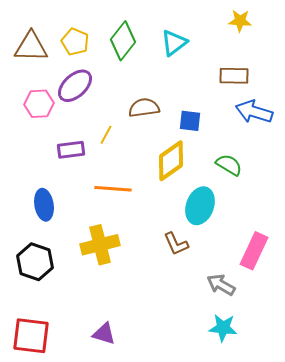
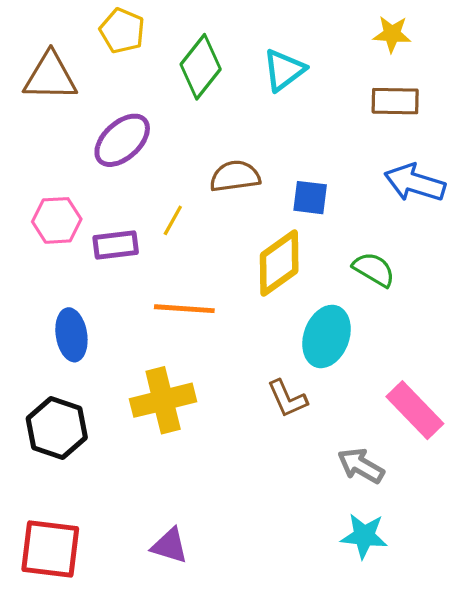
yellow pentagon: (75, 42) -> (122, 31), moved
brown rectangle: (234, 76) -> (395, 101), moved
pink hexagon: (39, 104) -> (57, 220), moved
pink rectangle: (254, 251) -> (415, 410), turned -69

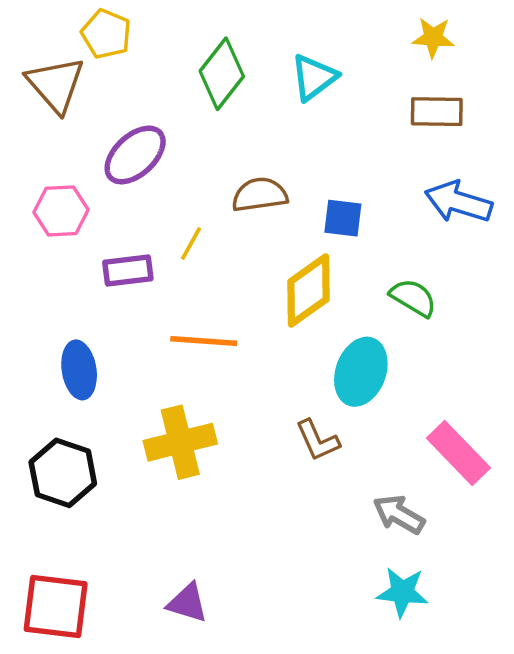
yellow pentagon: (122, 31) -> (106, 34), moved
brown triangle: (50, 77) -> (56, 85), turned 48
pink hexagon: (57, 220) -> (61, 211), moved

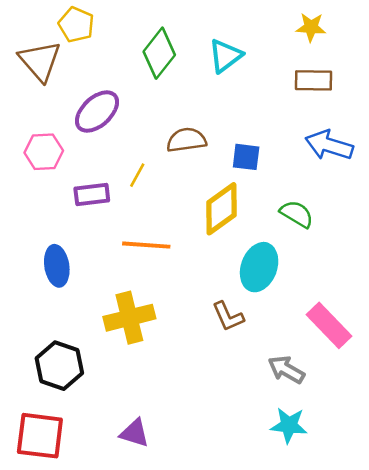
black hexagon: (63, 473) -> (59, 366), moved

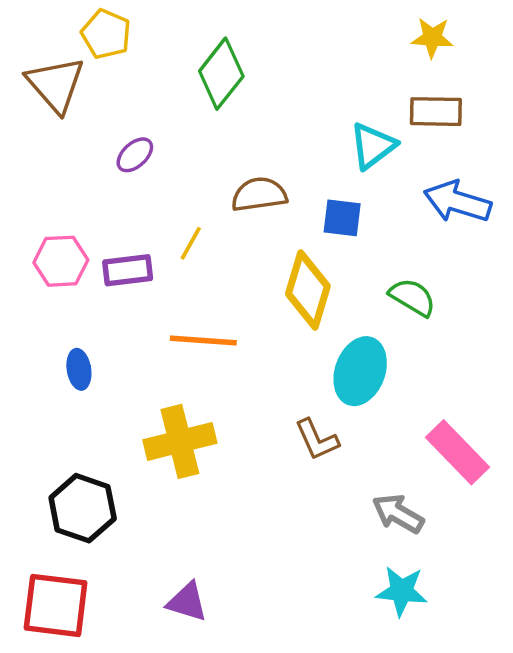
cyan triangle: (225, 56) -> (373, 146), moved
purple ellipse: (97, 112) -> (135, 155), size x0.6
pink hexagon: (44, 152) -> (61, 261), moved
yellow diamond: (221, 209) -> (308, 290), turned -38
blue ellipse: (57, 266) -> (79, 369), size x0.7

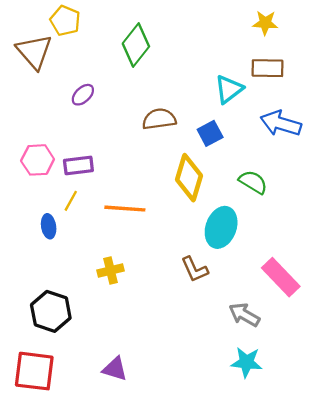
blue square: (342, 218) -> (210, 133), turned -35
yellow line: (191, 243) -> (71, 201), moved
yellow cross: (180, 441) -> (111, 270), size x0.6

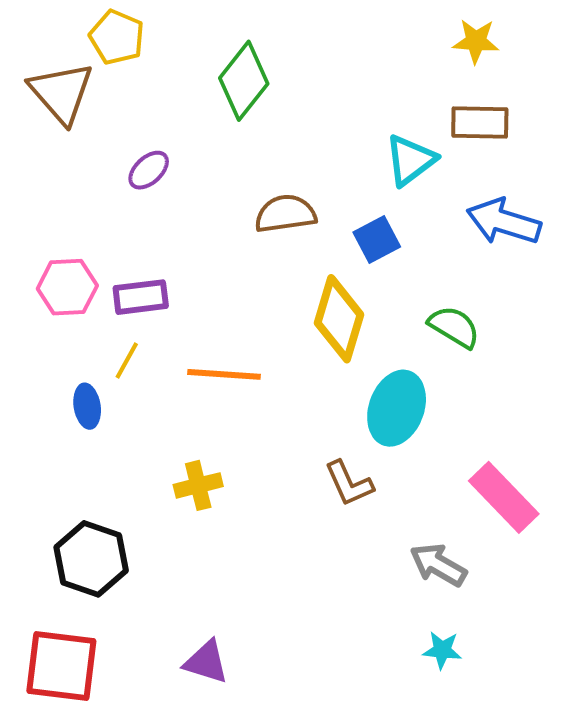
cyan star: (246, 362) -> (442, 650), size x0.7

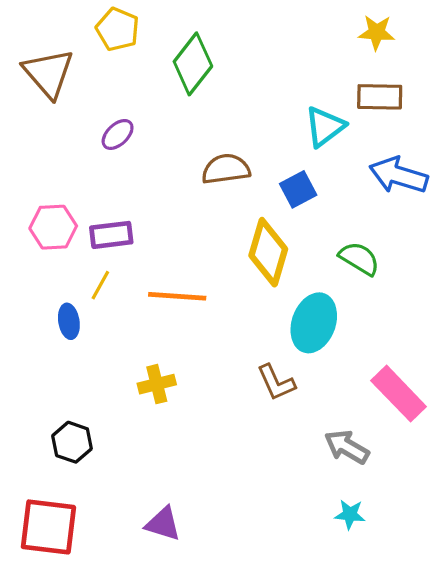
yellow pentagon: (117, 37) -> (118, 29), moved
black hexagon: (91, 559) -> (72, 442), size x0.7

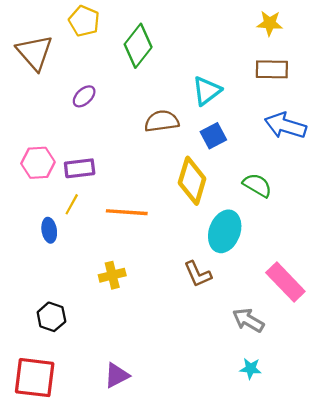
cyan triangle: (325, 127) -> (207, 91), moved
purple triangle: (163, 524) -> (117, 375), turned -44

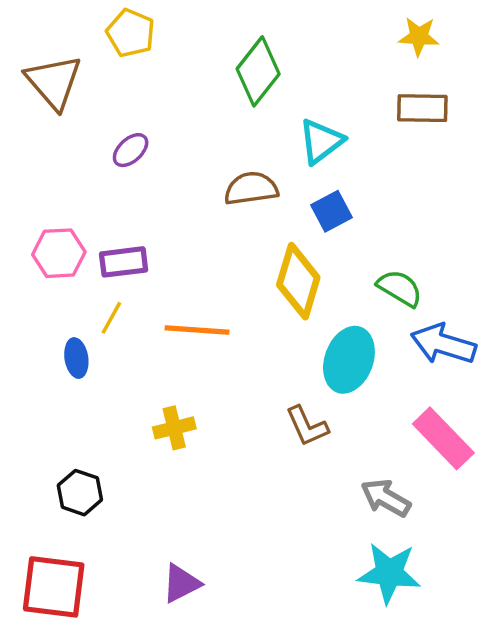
green diamond: (138, 46) -> (258, 71), moved
blue arrow: (285, 126) -> (443, 344), moved
cyan star: (251, 369) -> (389, 573), size x1.8

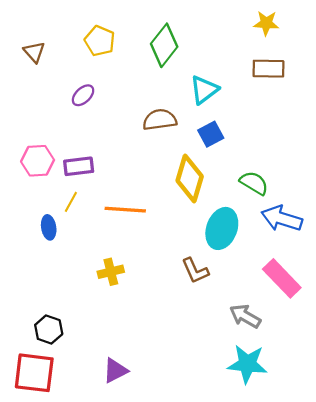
yellow pentagon: (131, 33) -> (100, 41), moved
brown triangle: (54, 82) -> (34, 52), size x0.6
black hexagon: (80, 493) -> (49, 330), moved

